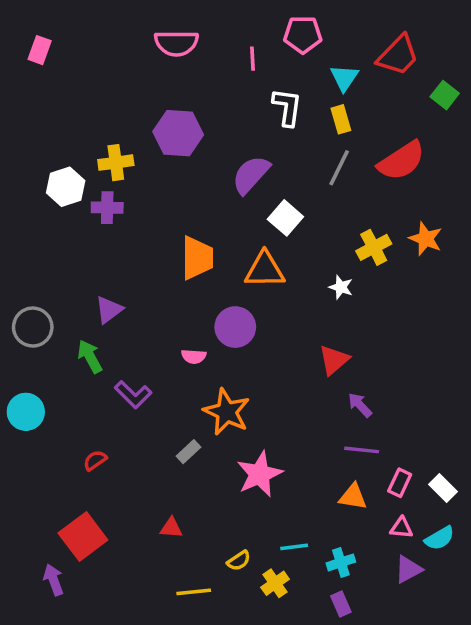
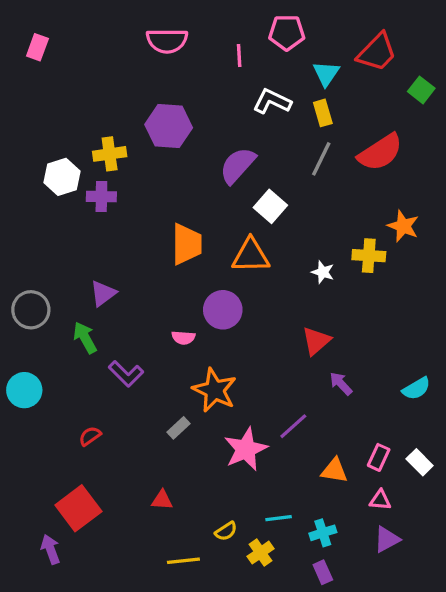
white L-shape: (287, 107) -> (272, 101), turned -72
yellow cross: (374, 247) -> (369, 256), moved, turned 32
purple line: (362, 450) -> (293, 426), moved, turned -48
cyan semicircle: (440, 538) -> (416, 389), moved

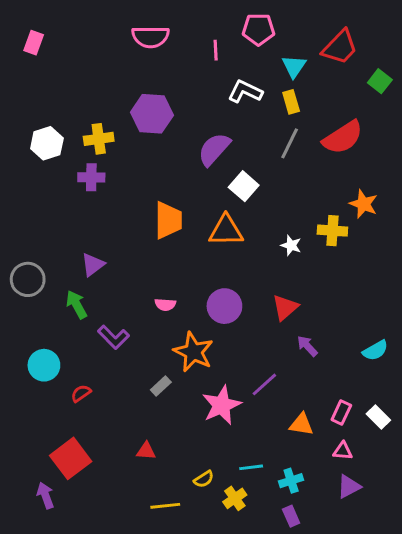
white hexagon: (62, 177) -> (47, 143), moved
purple circle: (223, 310) -> (224, 306), moved
cyan circle: (24, 390) -> (44, 365), moved

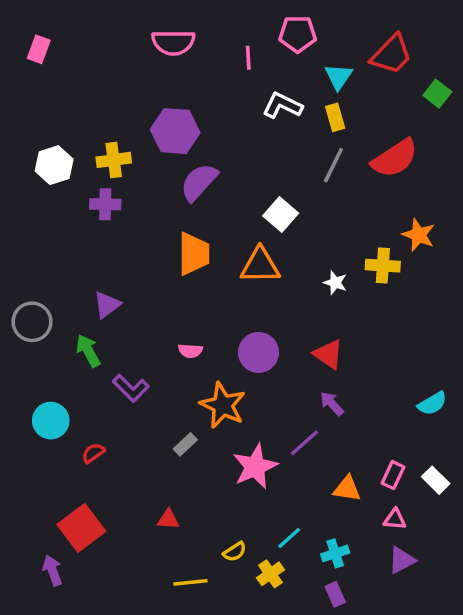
purple semicircle: (214, 149) -> (199, 182), moved
red triangle: (285, 308) -> (328, 354), turned -44
purple arrow: (307, 346) -> (332, 404), moved
cyan line: (251, 467) -> (289, 538), turned -35

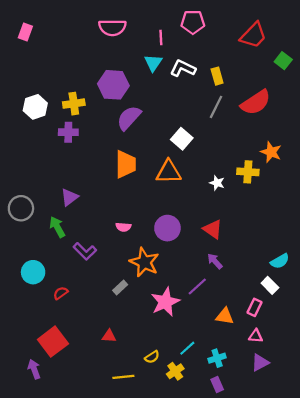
cyan triangle: (339, 77) -> (153, 63), moved
white rectangle: (436, 480) -> (270, 285), moved

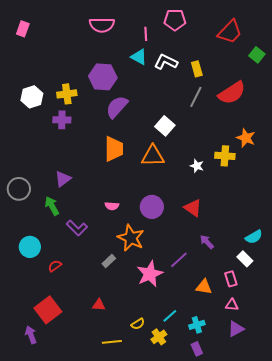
cyan triangle: (153, 63) -> (139, 57), turned -36
purple arrow: (215, 261) -> (207, 242), moved
pink rectangle: (255, 307) -> (231, 279), turned -42

